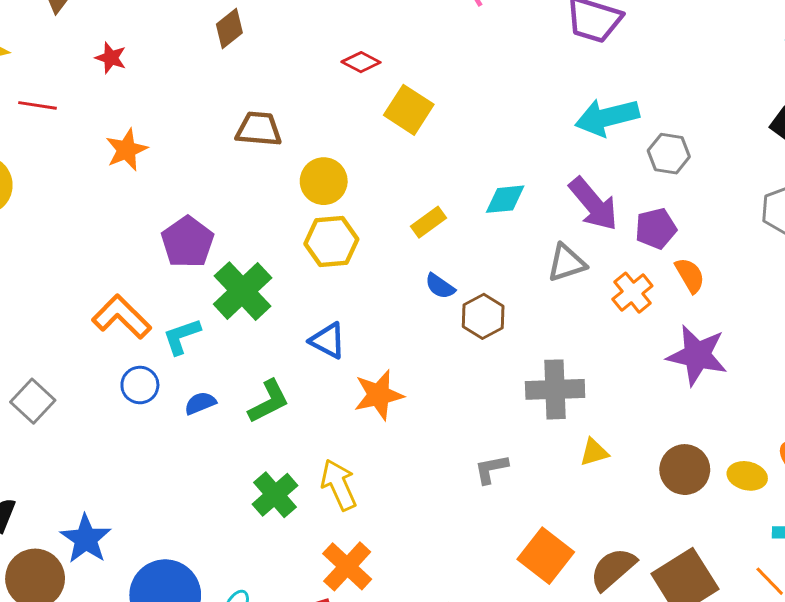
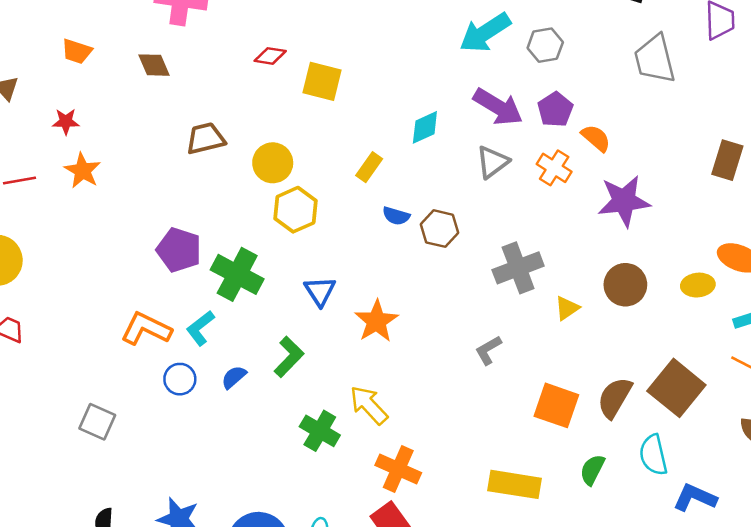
brown diamond: (229, 29) -> (154, 65), turned -56
orange star: (126, 150) -> (83, 171), moved
blue triangle: (328, 341) -> (320, 291), turned 48
brown circle: (685, 470) -> (625, 285), moved

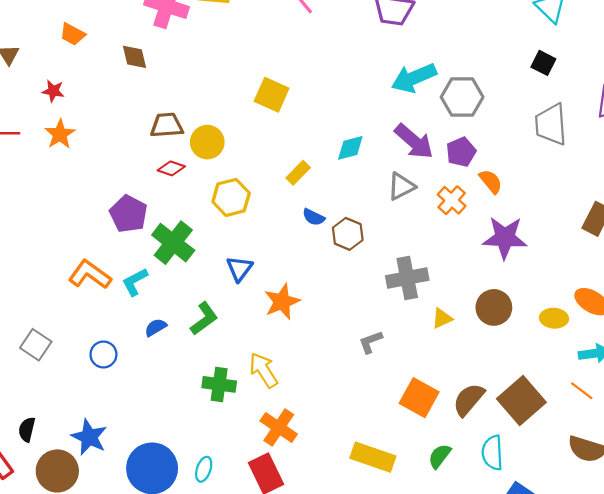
gray hexagon: (545, 45) -> (462, 97), size x1.4
red diamond: (270, 56) -> (171, 168), moved
yellow circle: (273, 163) -> (207, 142), moved
blue circle: (180, 379) -> (103, 354), moved
green cross: (320, 431) -> (219, 384), turned -32

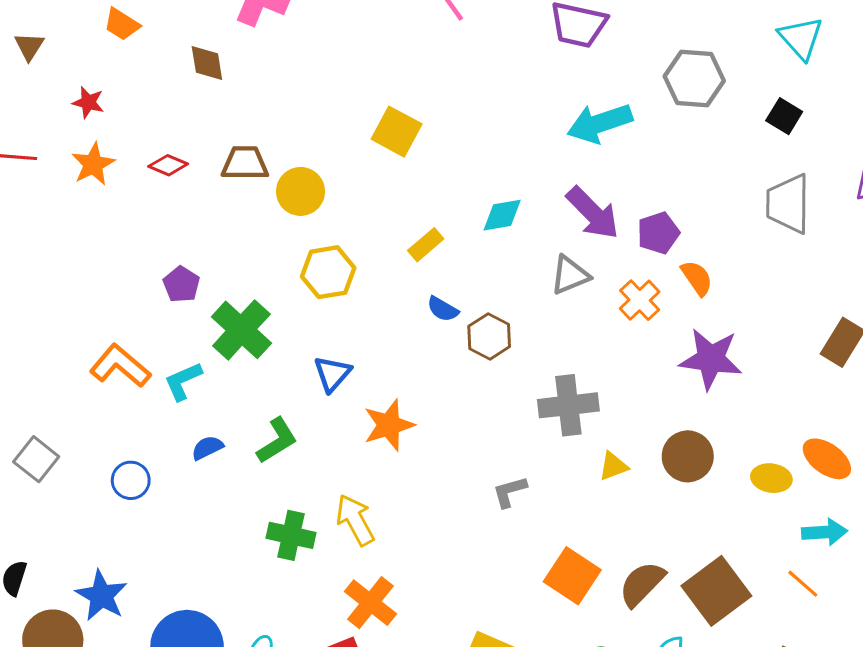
gray hexagon: (462, 97) -> (694, 79), moved
red diamond: (171, 168) -> (168, 165), moved
purple pentagon: (129, 214) -> (181, 284), size x0.7

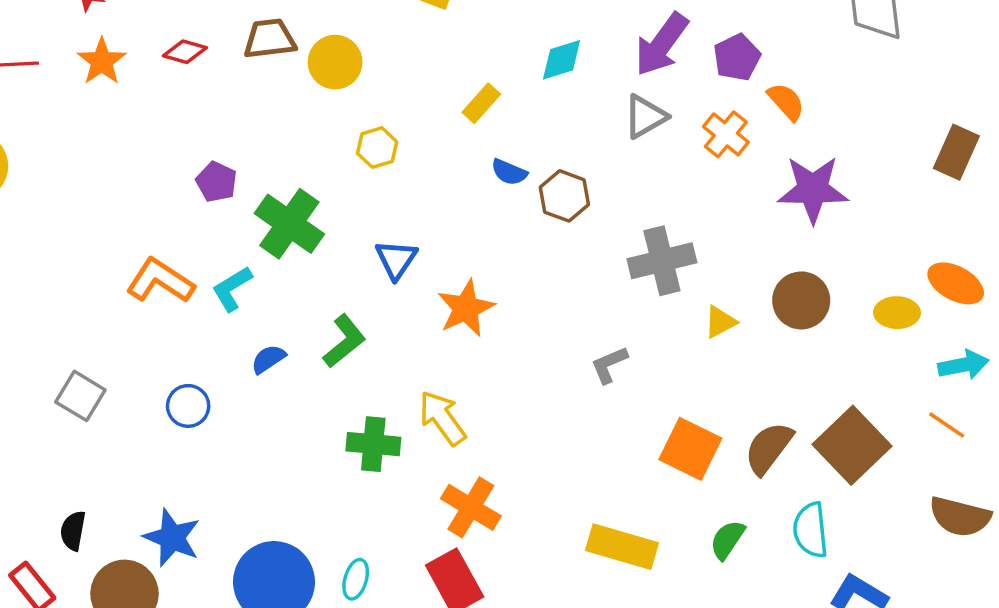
purple arrow: (593, 213) -> (662, 44), turned 88
yellow hexagon: (328, 272) -> (377, 148), size x0.7

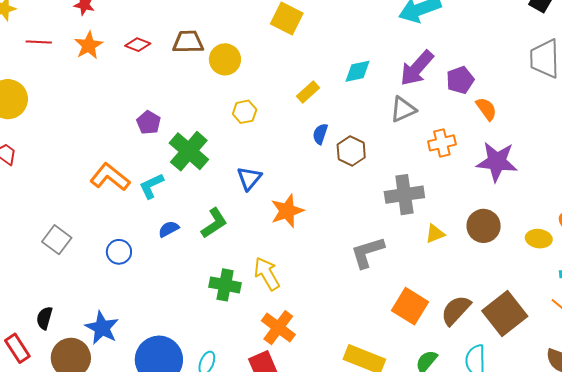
orange cross: (726, 134) -> (442, 143), moved, turned 32
blue semicircle: (509, 172) -> (320, 134), turned 80
gray L-shape: (609, 365) -> (368, 252), size x1.5

